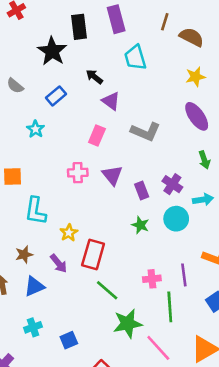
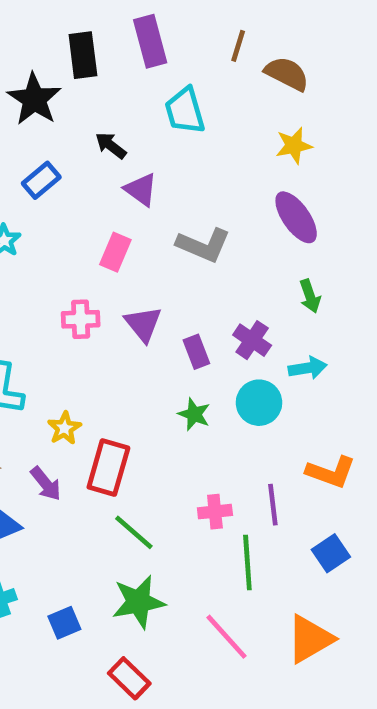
green star: (128, 324) -> (139, 602), moved

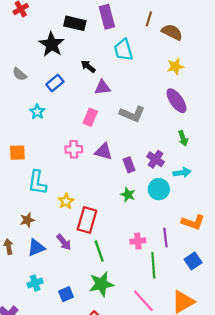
black rectangle: (83, 55) -> (75, 23), turned -70
purple triangle: (141, 190) -> (102, 87), turned -42
purple triangle: (143, 324) -> (104, 152), turned -36
purple arrow: (46, 484) -> (64, 242), moved
green line: (134, 532) -> (99, 251), turned 30

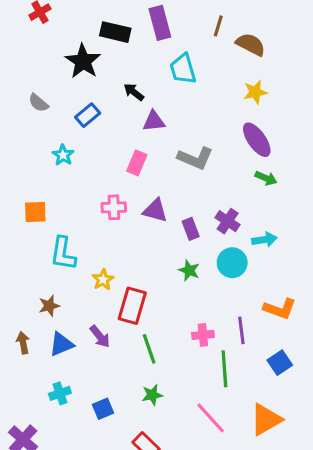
green arrow: (183, 138) -> (266, 178), moved, turned -48
green star: (101, 284) -> (152, 395), size x0.6

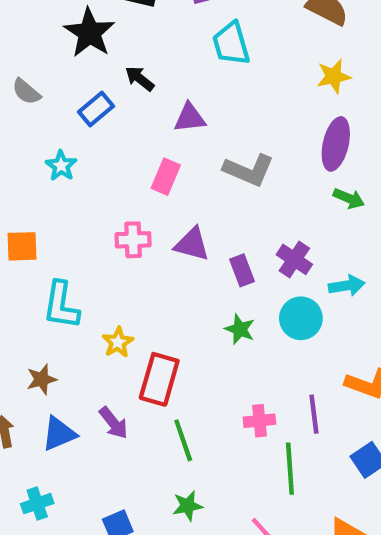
black arrow: (134, 92) -> (140, 79), moved
purple ellipse: (257, 140) -> (336, 144), turned 48
cyan cross: (60, 393) -> (37, 504), moved

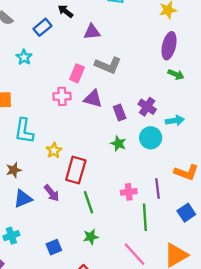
gray L-shape: (249, 170) -> (108, 65), moved
pink rectangle: (166, 177) -> (77, 73), moved

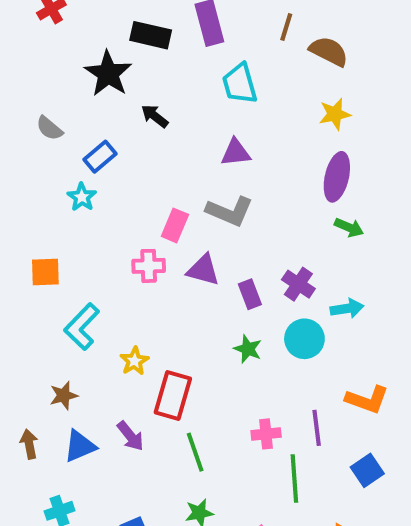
blue rectangle: (42, 27) -> (100, 157), moved
purple triangle: (92, 32) -> (236, 153), moved
cyan L-shape: (24, 131) -> (82, 327), turned 35

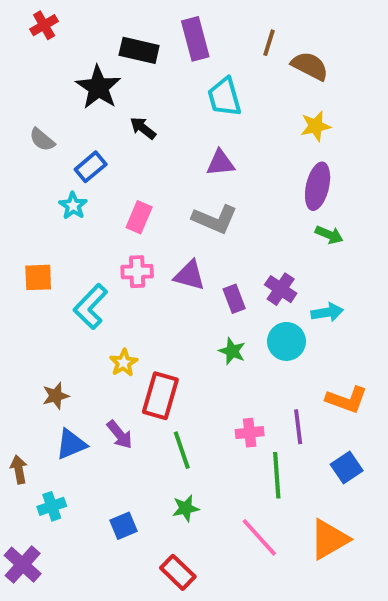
pink rectangle: (175, 225) -> (139, 217), moved
cyan L-shape: (82, 327) -> (91, 307), moved
brown arrow: (29, 444) -> (19, 469), moved

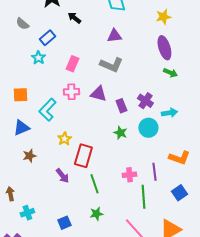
purple ellipse: (318, 186) -> (164, 48), turned -30
blue triangle: (71, 444) -> (21, 128), moved

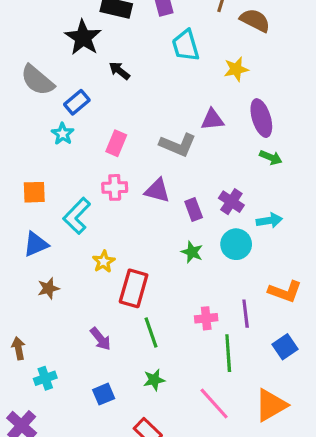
yellow star: (163, 17) -> (236, 69), moved
gray semicircle: (22, 24) -> (37, 80), size x1.6
purple triangle: (114, 36) -> (212, 120), moved
purple arrow: (62, 176) -> (100, 339), moved

